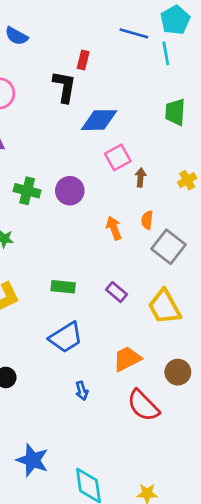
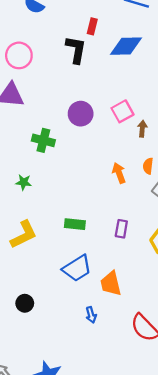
blue diamond: (99, 120) -> (126, 46), moved
purple circle: (70, 191) -> (81, 114), moved
purple rectangle: (116, 292) -> (121, 229), turned 60
orange trapezoid: (127, 359) -> (111, 283), moved, turned -76

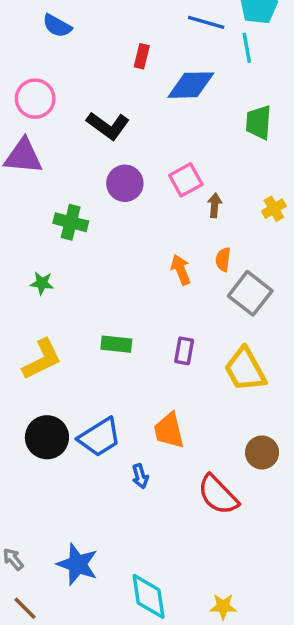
black L-shape: (76, 50) -> (108, 126), moved, turned 116
blue trapezoid: (77, 268) -> (99, 437), moved
black circle: (25, 303) -> (47, 437), moved, size x1.6

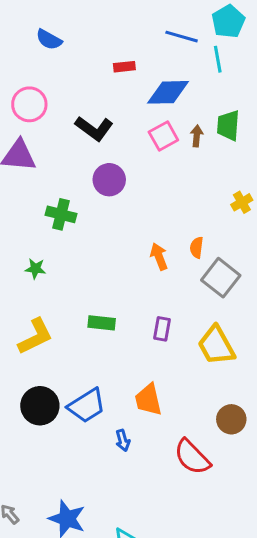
red rectangle: (142, 56) -> (124, 67), turned 70
pink square: (186, 180) -> (163, 136), moved
brown arrow: (215, 205) -> (197, 136), moved

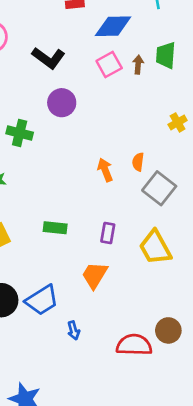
orange trapezoid: (148, 400) -> (95, 275), moved, turned 44
brown circle: (231, 419) -> (168, 330), moved
red semicircle: (192, 457) -> (134, 345), turned 136

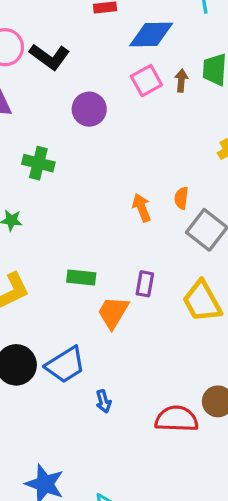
black L-shape: (49, 58) -> (49, 57), moved
purple circle: (62, 103) -> (89, 109), moved
orange trapezoid: (95, 275) -> (113, 312), moved

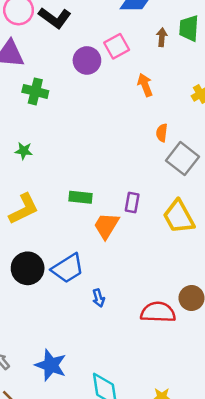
pink square: (146, 81) -> (117, 46), moved
green cross: (38, 163) -> (35, 91), moved
orange arrow: (142, 208) -> (145, 85), moved

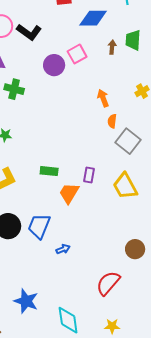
orange arrow: (145, 85) -> (103, 98), moved
blue trapezoid: (68, 268) -> (39, 226), turned 144
blue arrow: (99, 298) -> (63, 249), turned -96
red semicircle: (158, 312) -> (108, 283), moved, turned -52

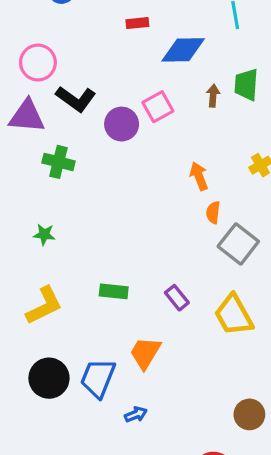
black L-shape: (29, 32) -> (76, 99), moved
purple rectangle: (89, 175) -> (177, 298), turned -49
orange trapezoid: (69, 193) -> (145, 353), moved

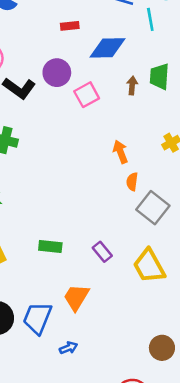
purple circle: (122, 124) -> (57, 73), moved

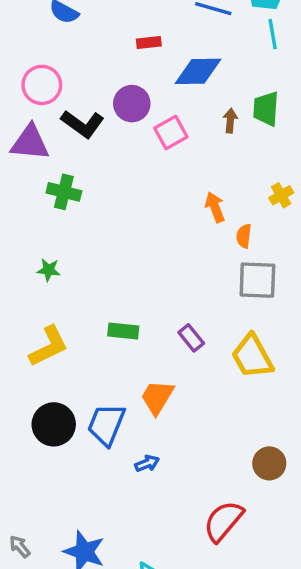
cyan line: (150, 19) -> (273, 34), moved
orange semicircle: (132, 182) -> (244, 236), moved
gray square: (153, 208) -> (257, 280), turned -36

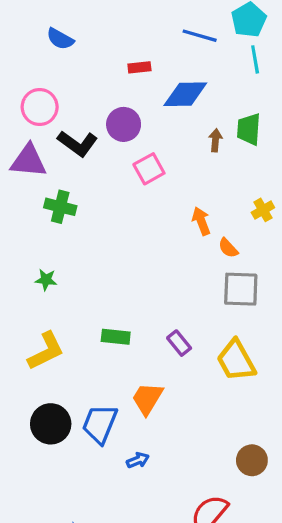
pink square: (171, 132) -> (149, 169), moved
orange semicircle: (244, 236) -> (228, 248), turned -50

